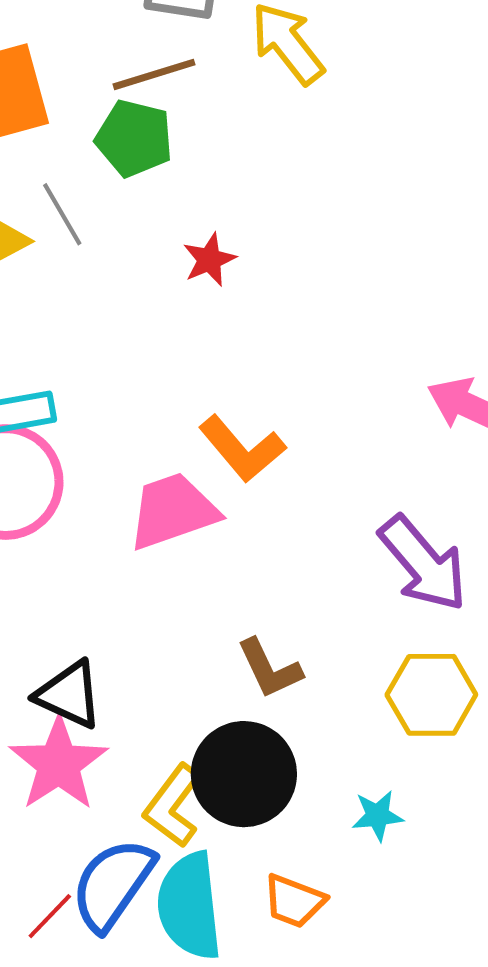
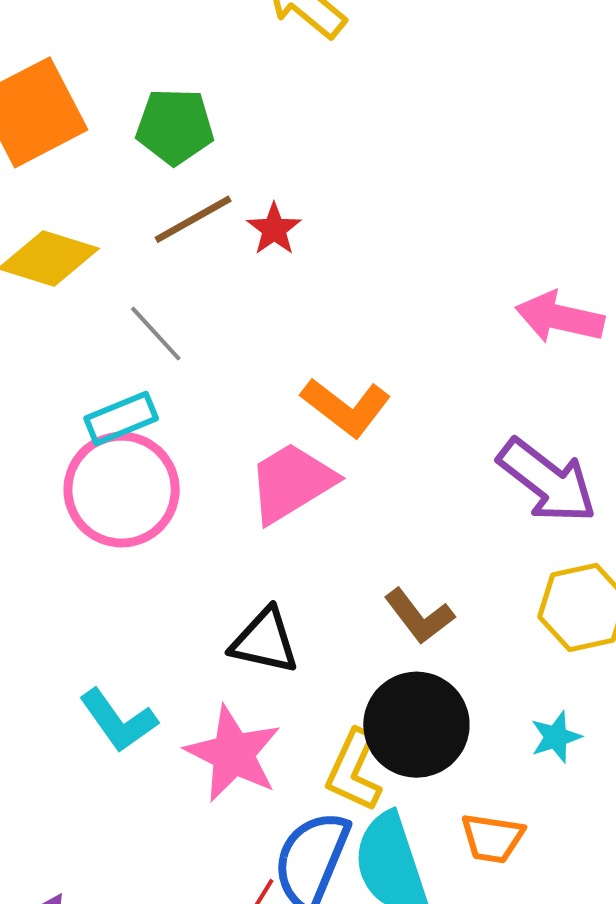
brown line: (154, 74) -> (193, 219), moved
gray line: (62, 214) -> (156, 334), moved
black triangle: (69, 695) -> (265, 641), moved

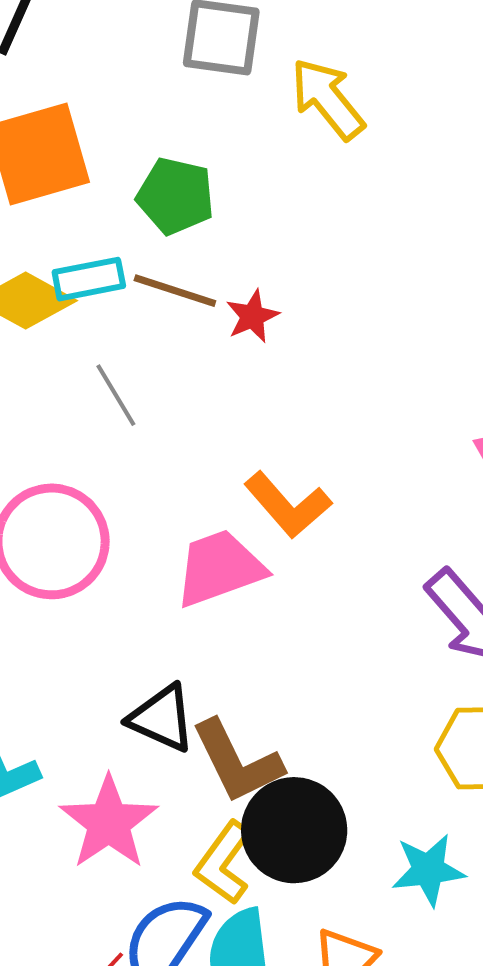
brown line: (193, 219) -> (175, 291), turned 36
cyan rectangle: (121, 418) -> (89, 279), moved
brown L-shape: (419, 616) -> (237, 762), moved, size x1.4
cyan star: (556, 737) -> (428, 870), size x1.4

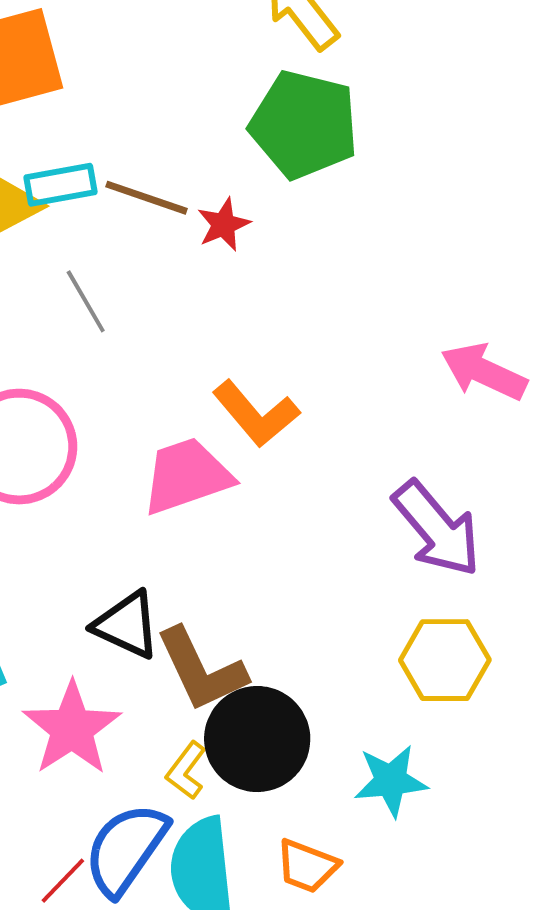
green pentagon: (176, 196) -> (304, 125), moved, size x1.4
yellow L-shape: (224, 863) -> (186, 771), size x0.7

